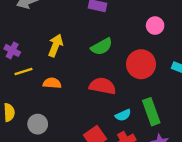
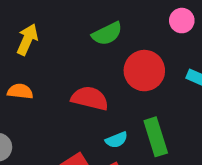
pink circle: (155, 26) -> (182, 21), moved
green semicircle: (102, 47) -> (107, 34), moved

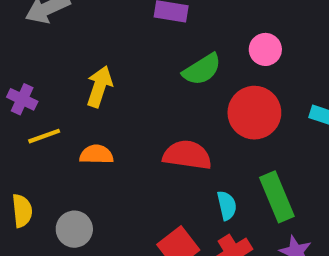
pink circle: (182, 21) -> (265, 49), moved
cyan semicircle: (117, 140) -> (227, 205), turned -75

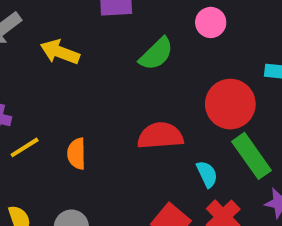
yellow arrow: (99, 87) -> (60, 52), moved, turned -75
red circle: (254, 113) -> (230, 104), moved
orange semicircle: (96, 154) -> (77, 154), turned -80

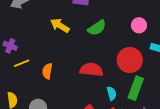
pink circle: (211, 22) -> (139, 25), moved
yellow arrow: (60, 52) -> (60, 26), moved
green rectangle: (252, 156) -> (136, 88), turned 45

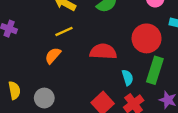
yellow line: (22, 63) -> (64, 31), moved
orange semicircle: (47, 71) -> (53, 56), turned 35

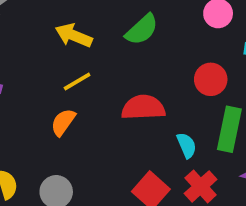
red circle: (147, 38) -> (211, 79), size x0.7

